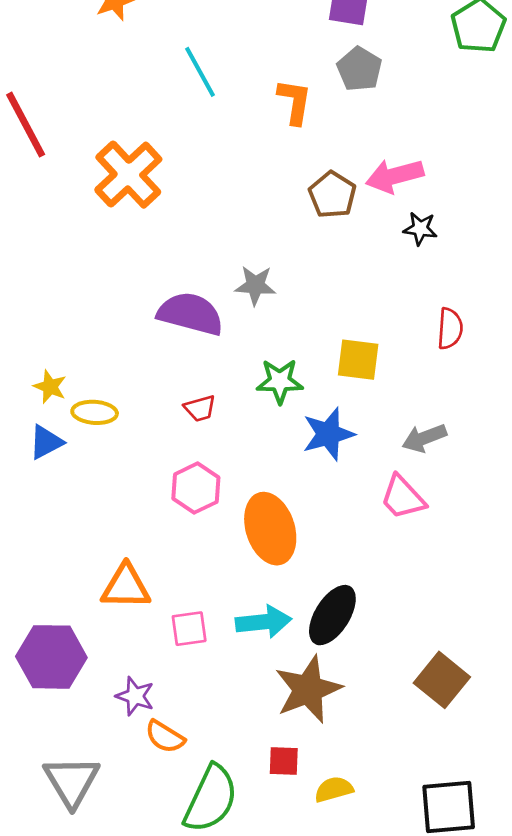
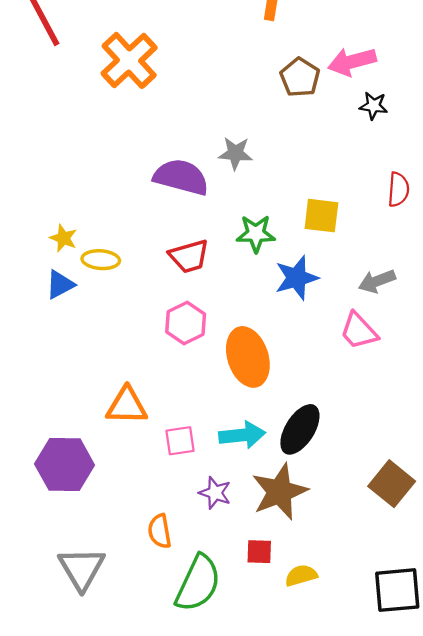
red trapezoid: (200, 408) -> (189, 256), size x1.5
purple star: (135, 696) -> (215, 493), moved
orange semicircle: (165, 737) -> (160, 531), turned 48

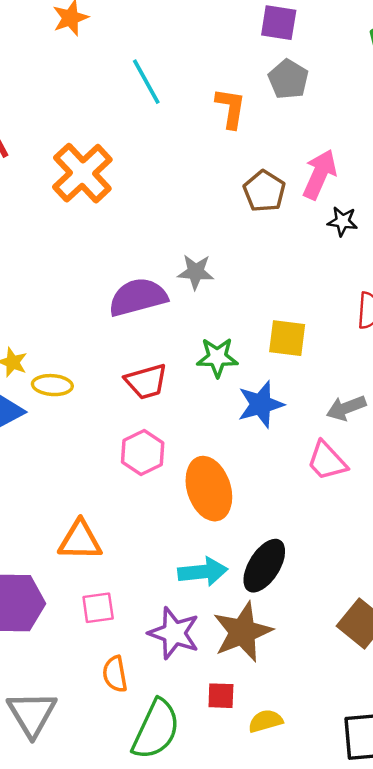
pink arrow: (352, 62) -> (320, 174), turned 129
purple semicircle: (181, 177) -> (138, 297), turned -30
pink square: (180, 441) -> (98, 608), moved
purple star: (215, 493) -> (174, 633), size x1.5

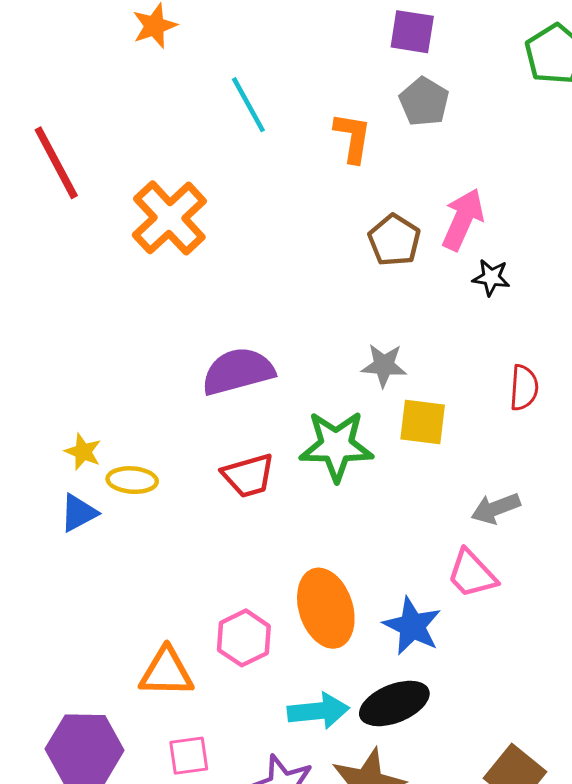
gray star: (196, 272) -> (384, 365), moved
green star: (217, 357) -> (336, 446), size x1.4
blue star: (261, 404) -> (412, 626), moved, turned -30
pink hexagon: (143, 452) -> (244, 638), moved
black ellipse: (264, 566) -> (394, 703), turned 36

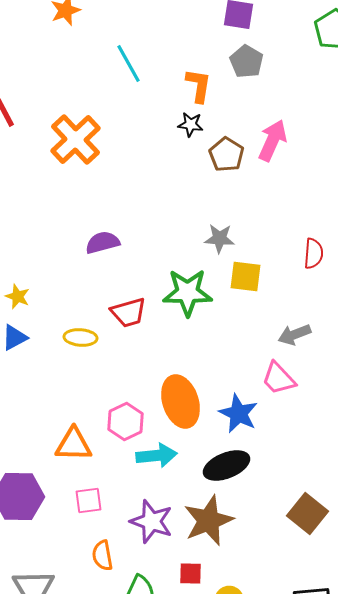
black star: (491, 277) -> (190, 124), moved
purple semicircle: (238, 371) -> (102, 242), moved, size x0.7
yellow ellipse: (132, 480) -> (80, 337), moved
cyan arrow: (318, 711) -> (156, 455), moved

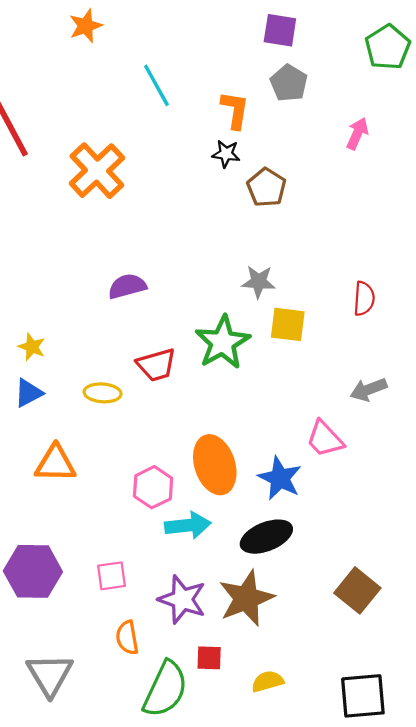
pink arrow: (272, 140) -> (357, 134), moved, size x0.7
green star: (188, 292) -> (223, 342), turned -30
gray arrow: (294, 334) -> (369, 390), moved
orange triangle: (74, 444) -> (55, 464), moved
red square: (190, 573) -> (209, 658), moved

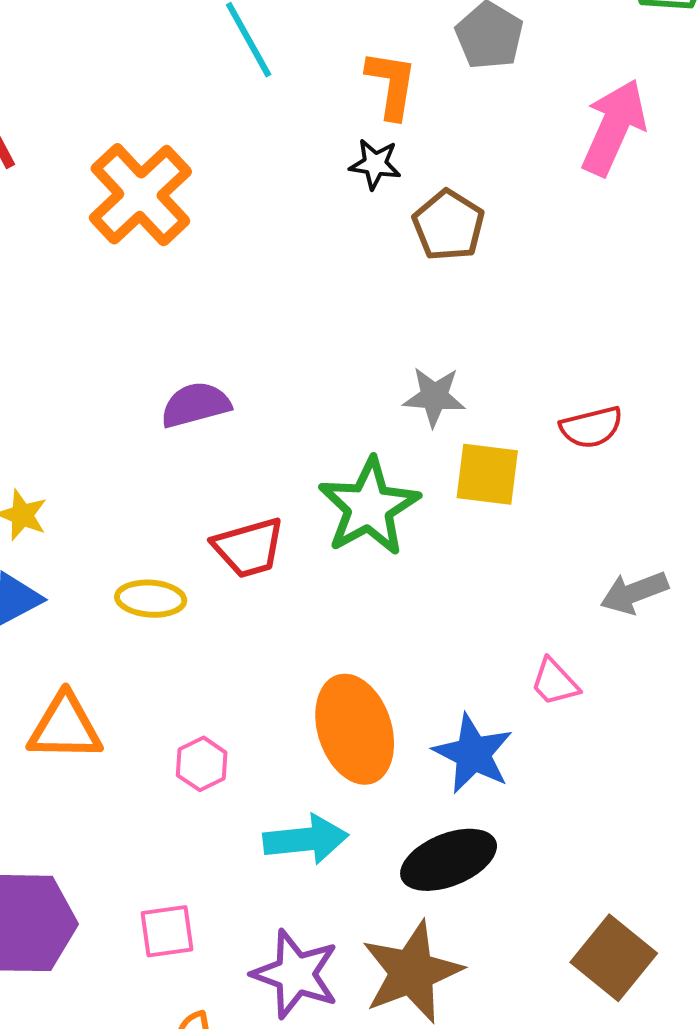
pink arrow: (357, 134) -> (614, 127), size x1.6
red semicircle: (364, 299) -> (591, 427), moved, turned 72
pink trapezoid: (325, 439) -> (555, 682), size x0.7
pink hexagon: (153, 487) -> (202, 764), moved, size x0.7

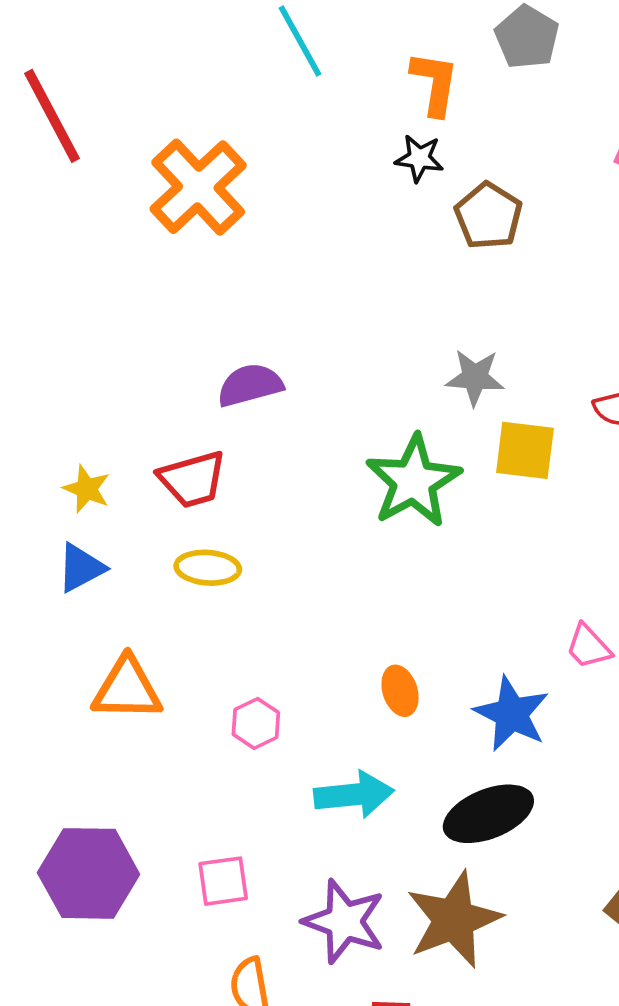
red trapezoid: (249, 548) -> (192, 479), moved
orange ellipse: (355, 729) -> (400, 691), size x0.5

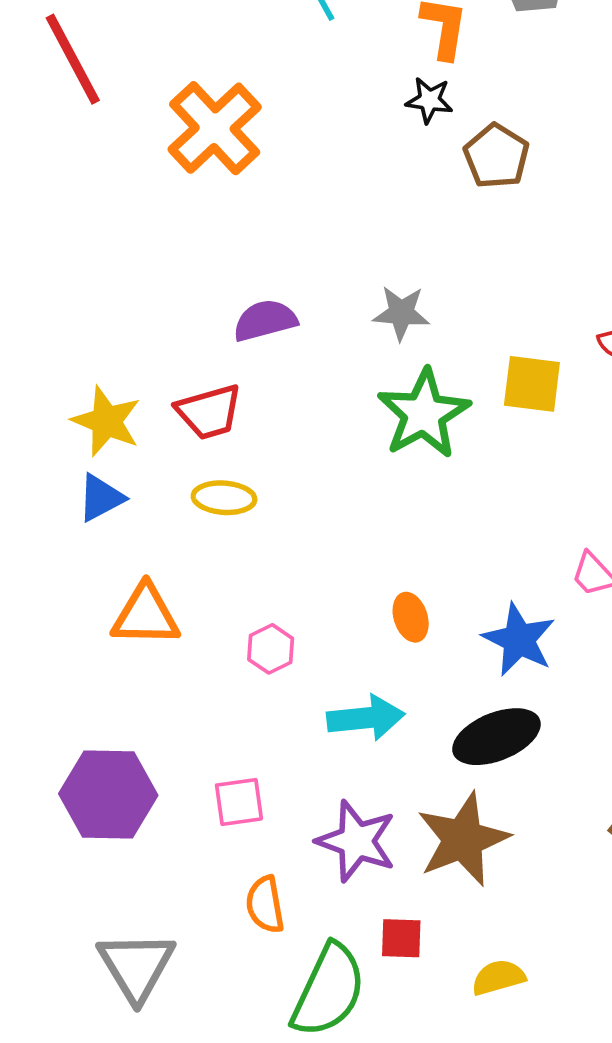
gray star: (475, 377) -> (401, 313), moved
yellow star: (87, 489) -> (106, 421), size x1.5

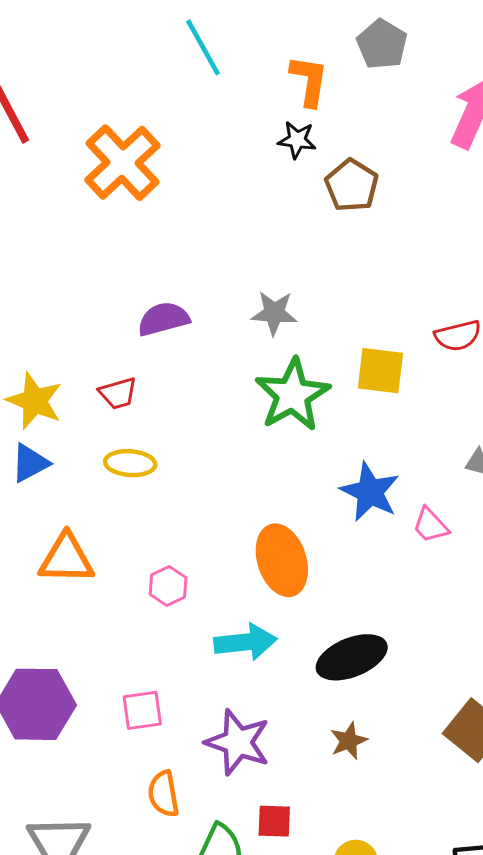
red trapezoid: (209, 412) -> (118, 393), size x0.7
orange ellipse: (411, 617) -> (282, 560), size x1.8
blue star: (519, 640) -> (370, 492), moved
brown star: (463, 839) -> (349, 741), moved, size x0.5

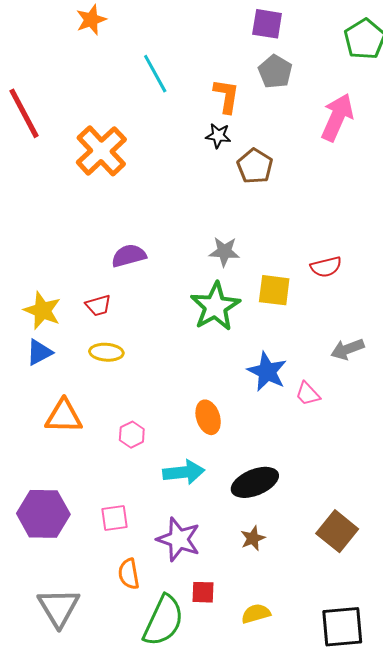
gray star: (274, 313) -> (224, 252), moved
orange ellipse: (282, 560) -> (208, 417), size x0.7

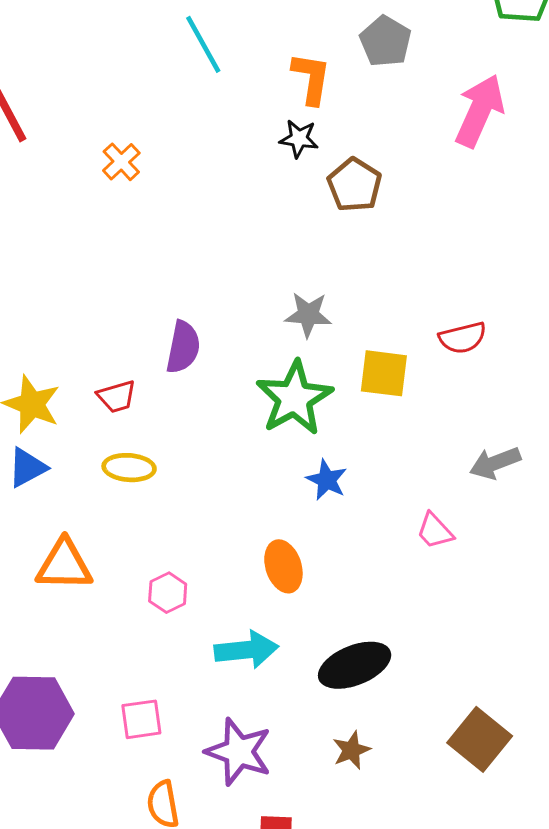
orange cross: (101, 151) -> (121, 162), size x0.5
purple semicircle: (129, 256) -> (183, 347), moved, turned 116
blue star: (267, 372) -> (327, 480), moved, size x0.7

